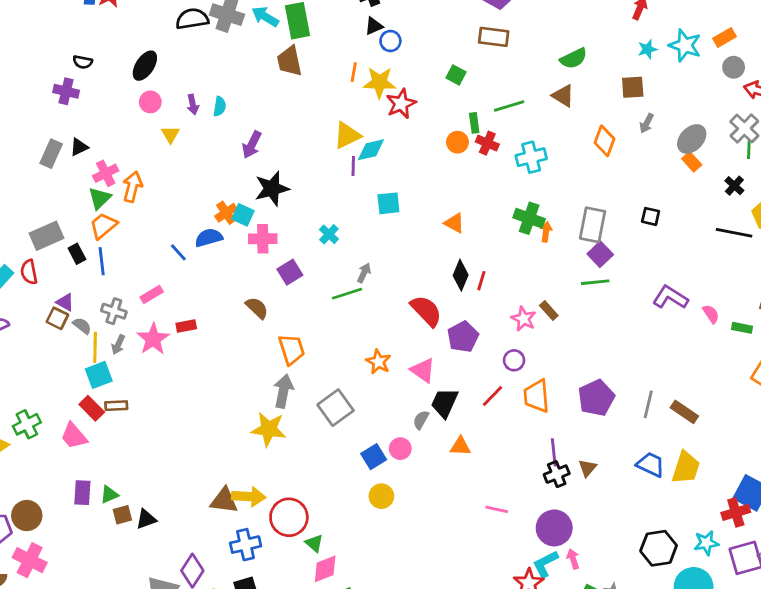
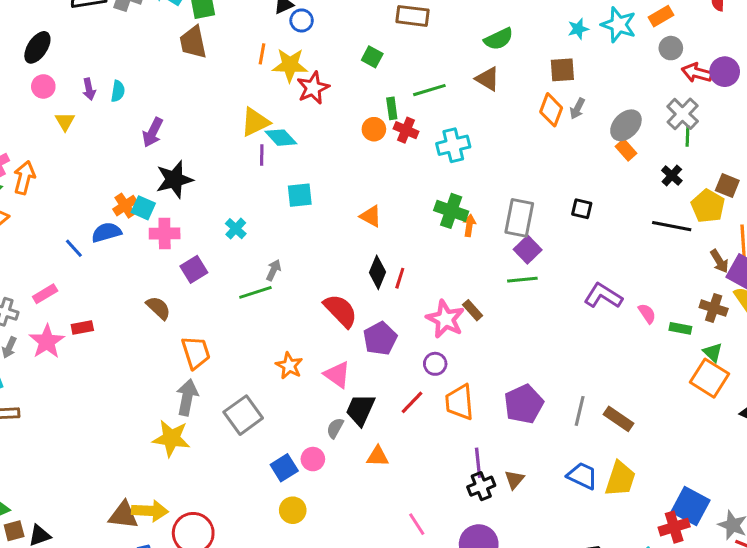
orange diamond: (605, 141) -> (551, 110), moved
cyan diamond: (371, 150) -> (281, 138), turned 60
pink star: (524, 319) -> (445, 319), size x1.4
pink line: (497, 509) -> (417, 524), turned 45

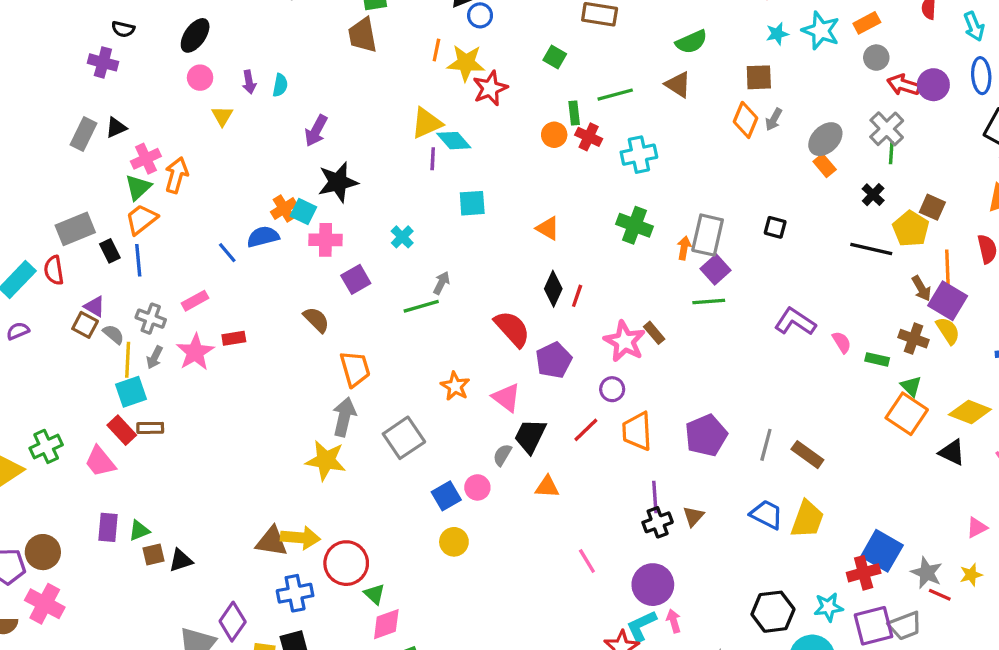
orange arrow: (469, 225) -> (684, 248), moved

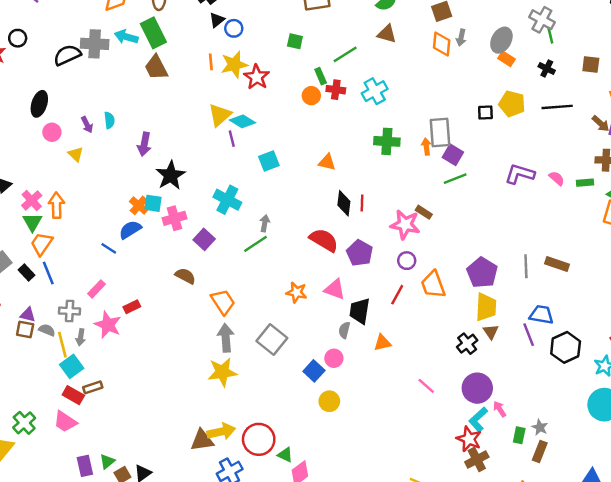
yellow pentagon: (911, 229) -> (512, 104), moved
cyan cross: (402, 237) -> (227, 200), size x1.6
purple line: (655, 497) -> (529, 335), moved
yellow trapezoid: (807, 519) -> (486, 307), moved
black hexagon: (773, 612) -> (566, 347), moved

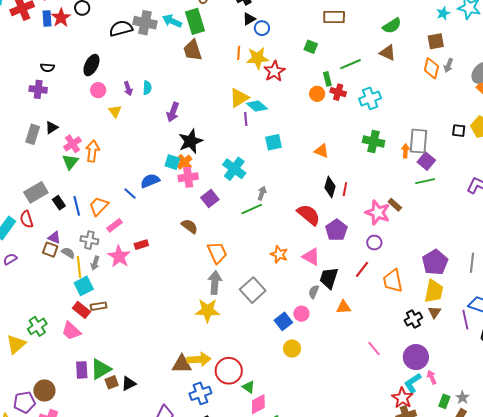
orange cross: (139, 205) -> (184, 162), moved
orange trapezoid: (42, 244) -> (99, 206), moved
orange trapezoid: (433, 285) -> (393, 281), moved
green triangle: (107, 461) -> (101, 369), size x1.6

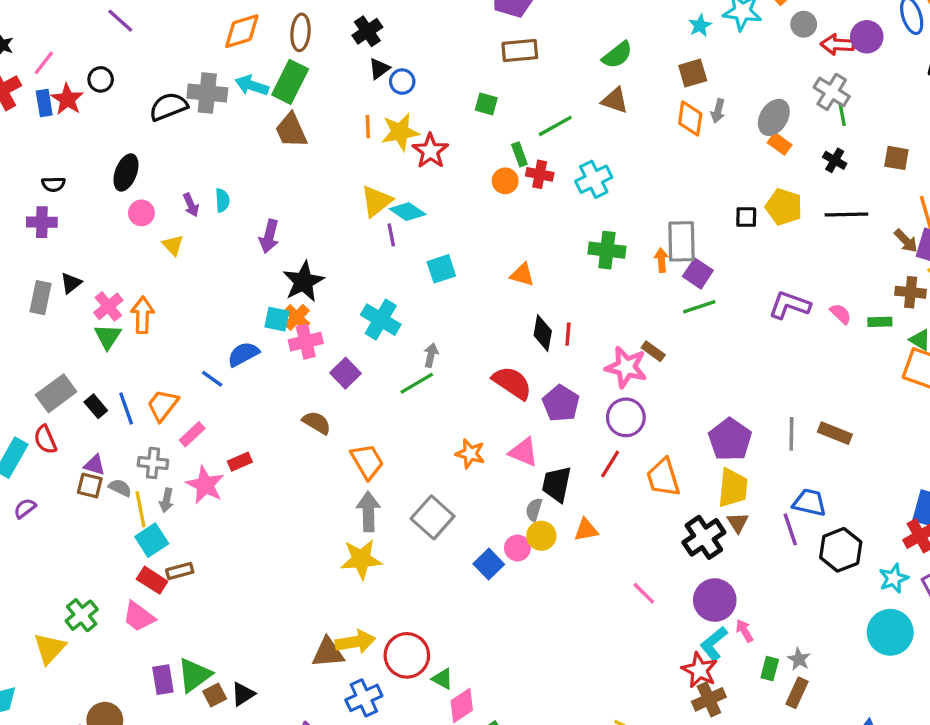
green rectangle: (195, 21) -> (290, 82), turned 50
purple circle: (374, 243) -> (626, 417), size x1.5
black cross: (413, 319) -> (704, 537), size x1.4
yellow circle: (292, 349) -> (541, 536), moved

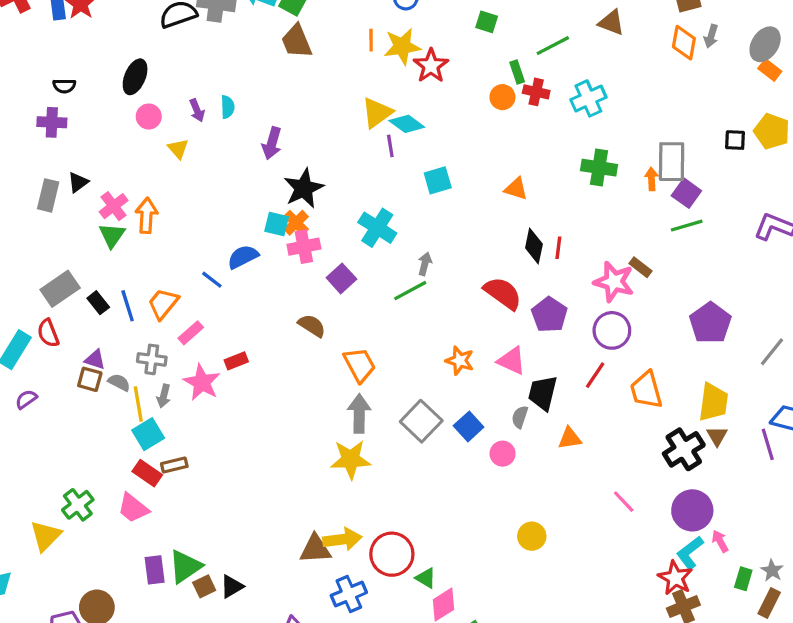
gray line: (791, 434) -> (772, 352), turned 36
purple pentagon: (730, 440) -> (710, 323), moved
yellow circle: (541, 536) -> (532, 536), moved
blue square: (489, 564) -> (469, 426), moved

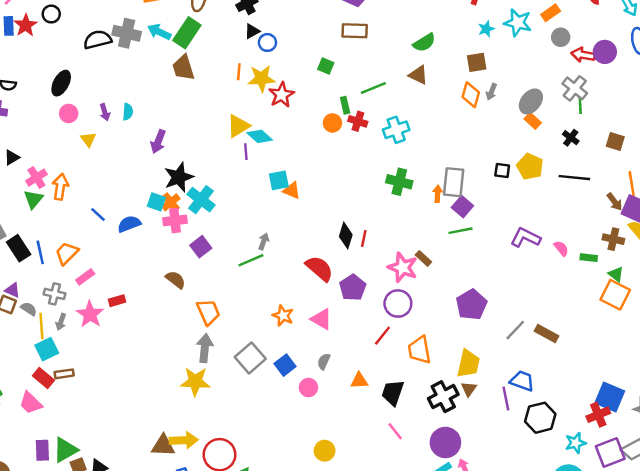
orange triangle: (516, 189) -> (292, 190), moved
cyan cross: (377, 228) -> (201, 200), moved
blue line: (212, 280) -> (98, 214), moved
black rectangle: (98, 303) -> (19, 248), size x1.5
black trapezoid: (543, 393) -> (393, 393), moved

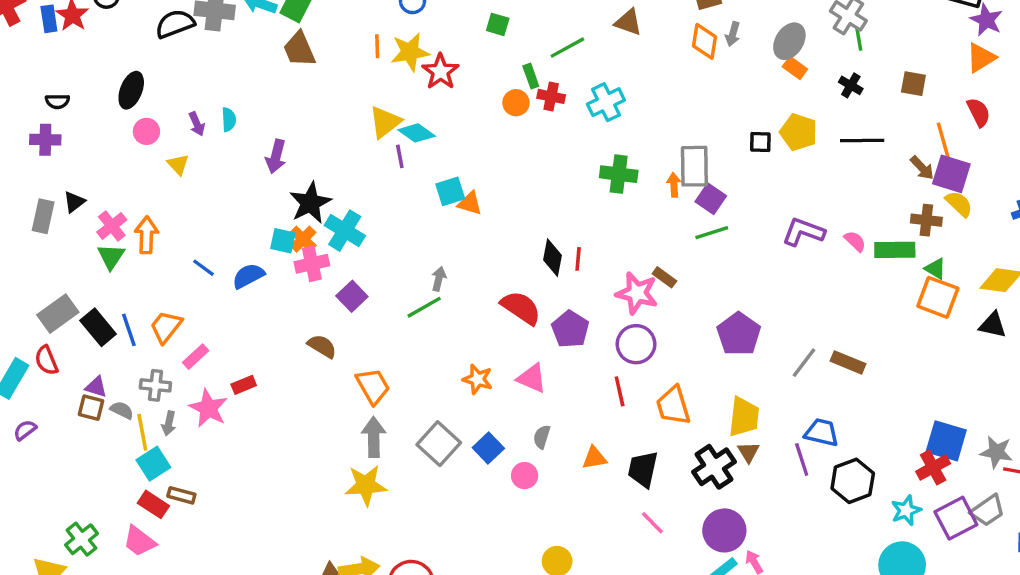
green rectangle: (589, 258) -> (895, 250), size x1.6
red line: (382, 336) -> (620, 391), turned -45
brown rectangle: (64, 374) -> (181, 495), turned 30

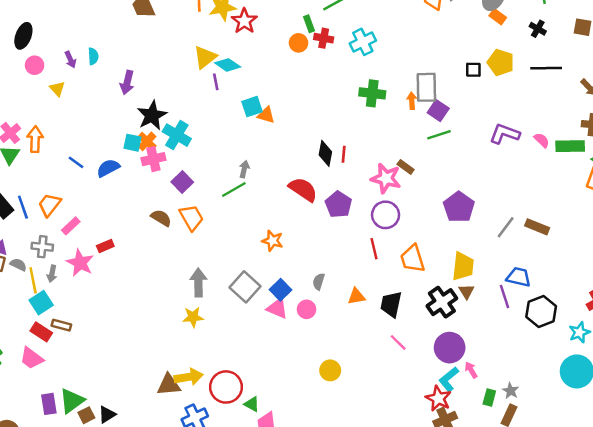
pink triangle: (532, 378) -> (277, 308), moved
orange trapezoid: (373, 386) -> (191, 218), moved
yellow star: (366, 485) -> (193, 317), size x0.7

